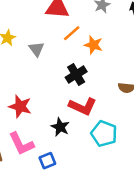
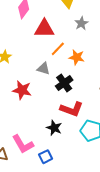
gray triangle: (36, 49) -> (43, 69), moved, turned -32
red star: (20, 106) -> (22, 90), moved

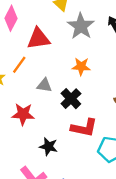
gray star: (81, 23) -> (81, 26), size x1.6
orange line: (58, 49) -> (19, 65), moved
black star: (54, 128) -> (49, 147), moved

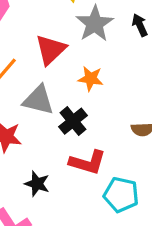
red triangle: (38, 39) -> (51, 50), moved, turned -40
gray triangle: (44, 85) -> (38, 100), size x1.5

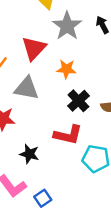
black cross: (73, 121) -> (78, 101), moved

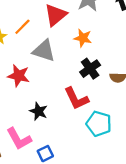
red L-shape: (68, 135) -> (76, 98), turned 44

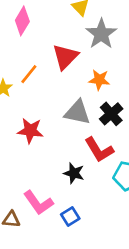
gray triangle: (44, 51) -> (77, 112), moved
black star: (38, 111) -> (74, 173), moved

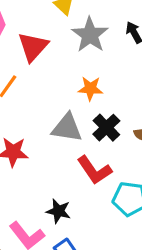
red triangle: (65, 57) -> (33, 47), moved
black star: (74, 173) -> (58, 211), moved

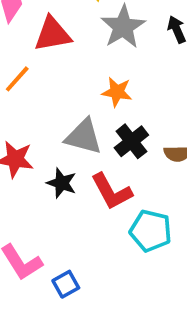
red triangle: (33, 47) -> (53, 34), turned 32
black star: (58, 211) -> (62, 183), moved

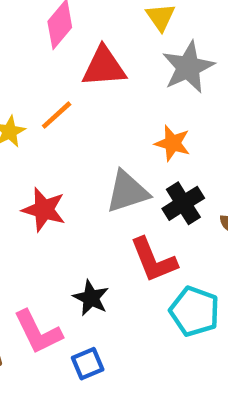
gray triangle: (84, 137) -> (127, 192), turned -39
black star: (62, 183) -> (91, 298), moved

